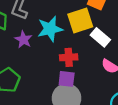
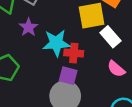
cyan star: (50, 29) -> (56, 43), moved

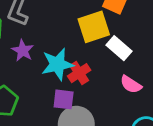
red cross: (74, 53) -> (79, 73), turned -30
purple square: (68, 76) -> (64, 99), moved

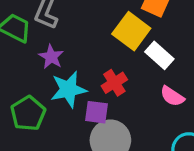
yellow square: (94, 27) -> (131, 31), turned -36
cyan star: (57, 64) -> (68, 89), moved

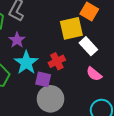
yellow square: (131, 31) -> (71, 28), turned 35
cyan star: (68, 89) -> (26, 63), turned -30

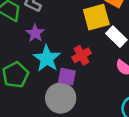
gray circle: (50, 99) -> (61, 98), moved

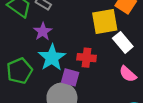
red cross: (81, 55) -> (87, 58), turned 30

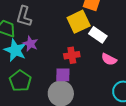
cyan star: (52, 58) -> (15, 50), moved

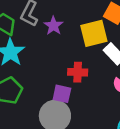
purple star: (30, 44) -> (53, 26), moved

